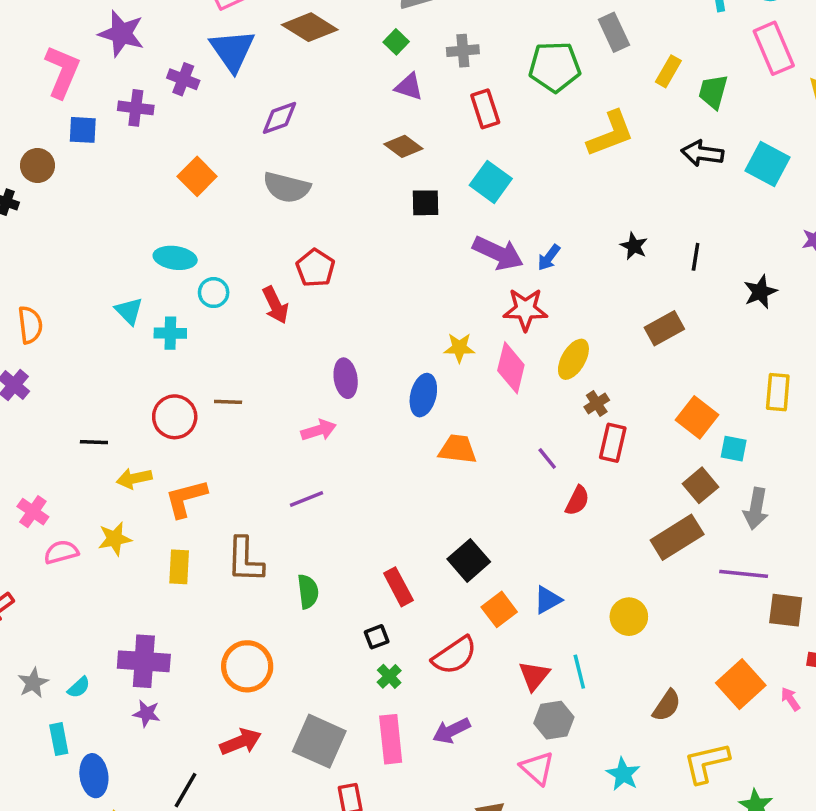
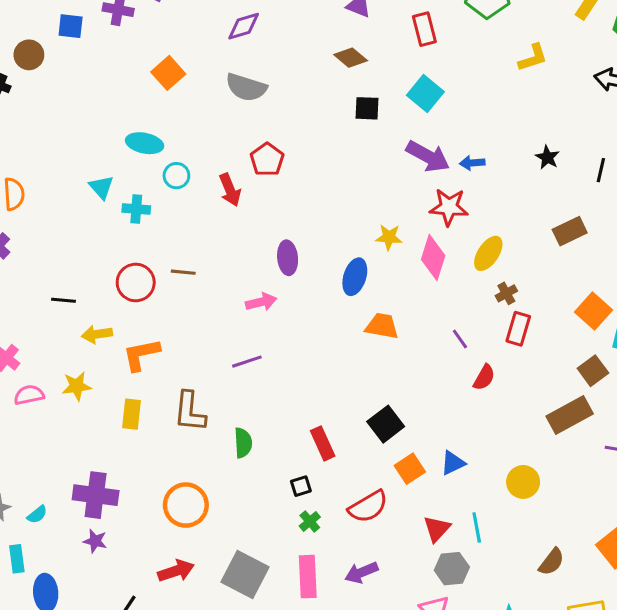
yellow L-shape: (611, 134) -> (533, 58), size x0.7
blue arrow: (549, 257) -> (472, 163), turned 45

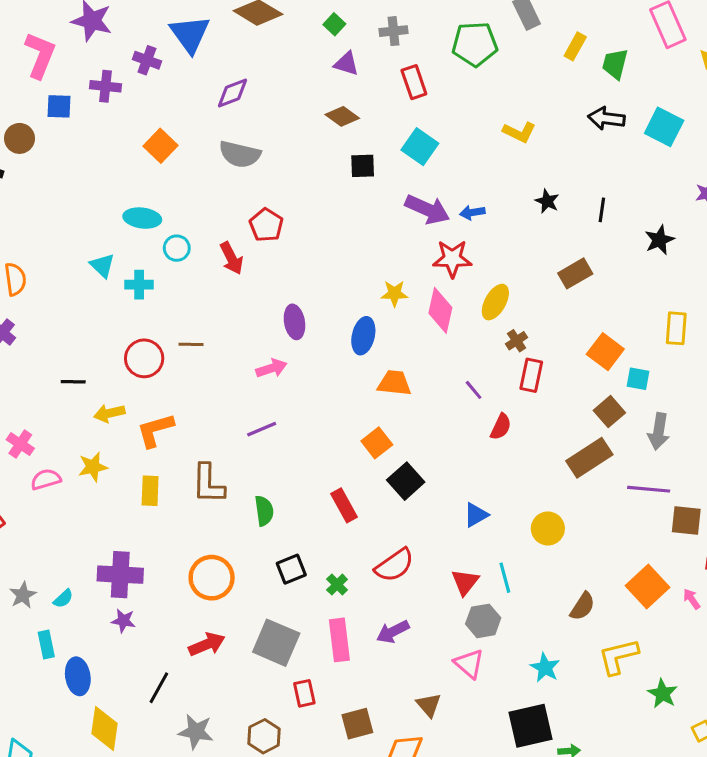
yellow L-shape: (533, 58) -> (519, 132), moved, turned 48
orange square: (410, 469) -> (377, 443), moved
black square: (301, 486) -> (291, 569), moved, size x1.4

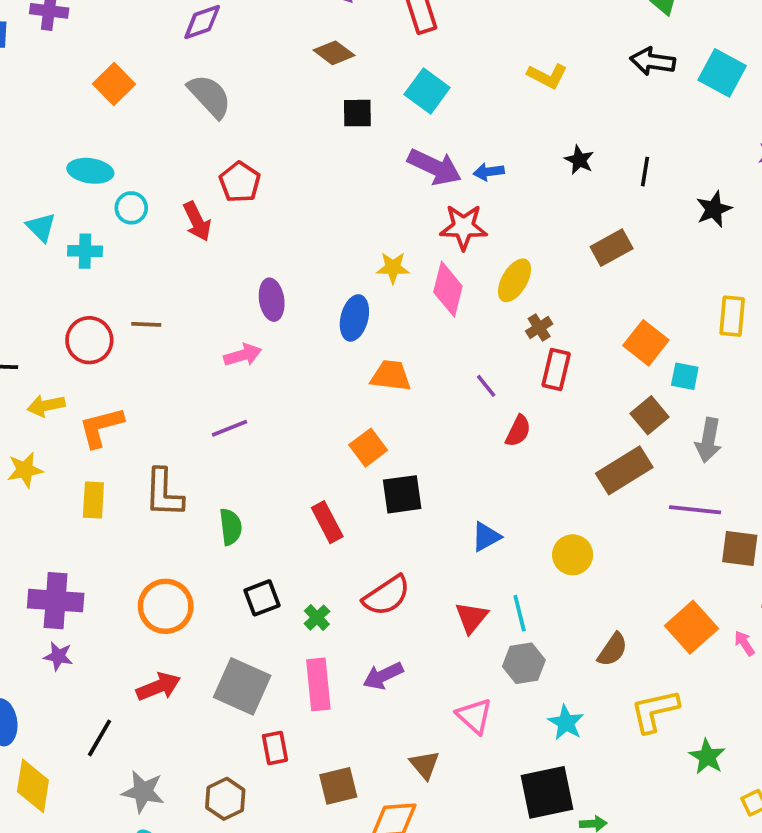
gray semicircle: (240, 154) -> (210, 96), turned -147
black square: (406, 481) -> (402, 494), turned 33
gray hexagon: (483, 621) -> (524, 663), moved

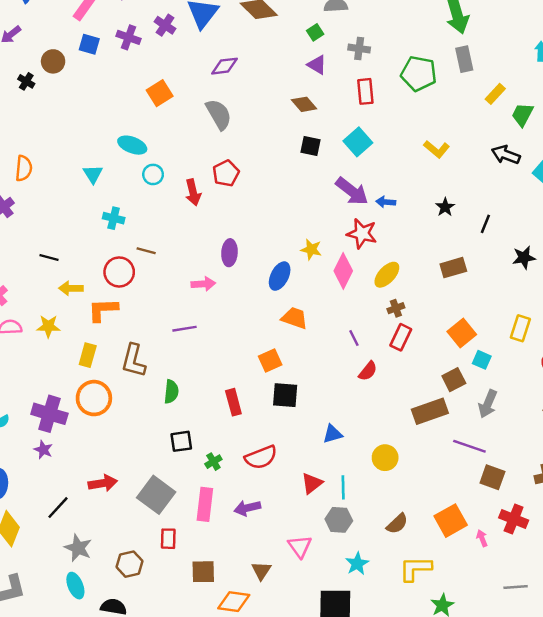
cyan cross: (85, 251) -> (114, 218), moved
red circle: (89, 340) -> (119, 272), moved
orange circle: (166, 606) -> (94, 398), moved

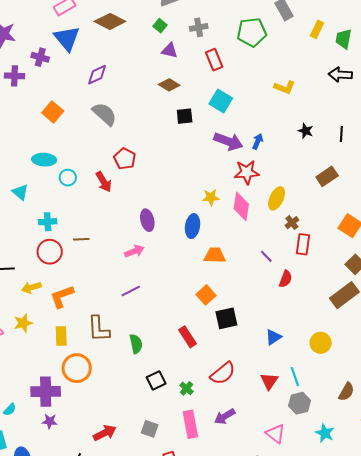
blue arrow: (386, 202) -> (258, 141), turned 126
red circle: (119, 272) -> (50, 252), moved
gray square: (156, 495) -> (150, 429), size x0.6

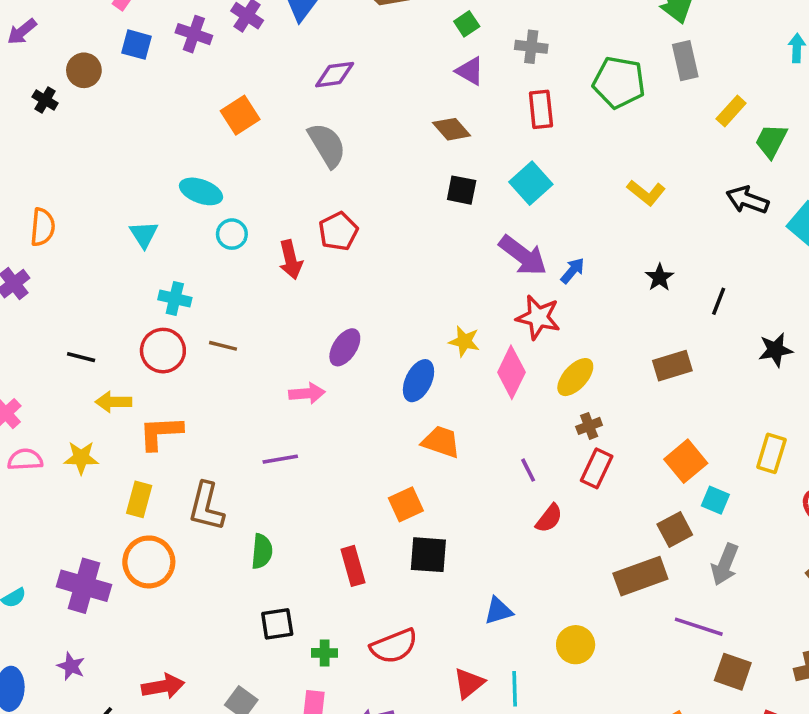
purple ellipse: (147, 220) -> (345, 347), turned 30
green cross: (186, 388) -> (325, 653), turned 32
purple star: (50, 421) -> (71, 666), moved

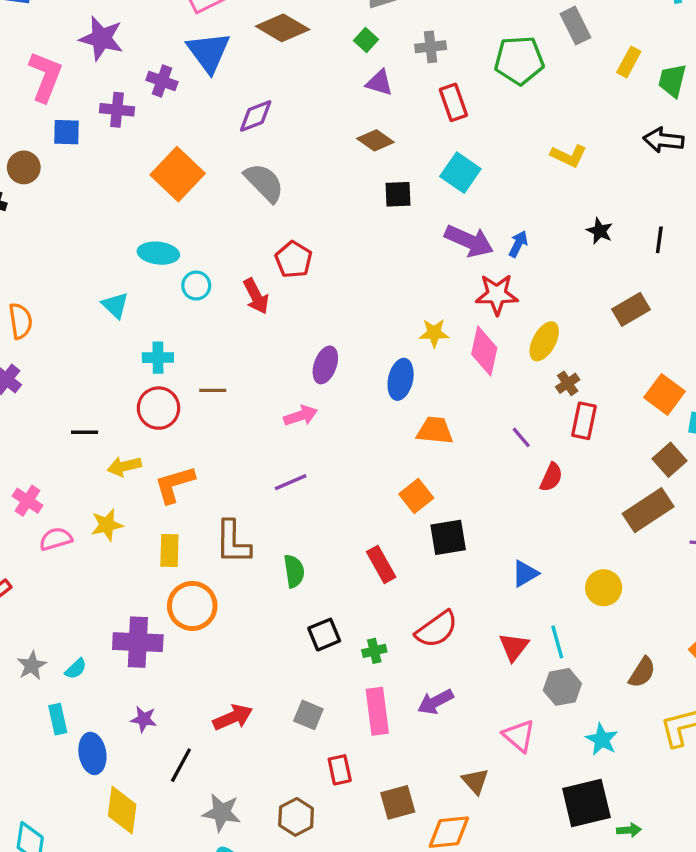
orange square: (240, 115) -> (178, 174), size x1.4

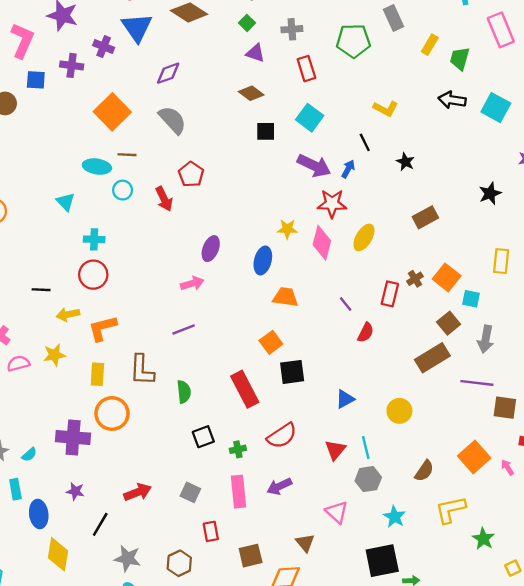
black line: (659, 240) -> (365, 142), moved, turned -36
brown cross: (568, 383) -> (415, 279), moved
brown line: (213, 390) -> (127, 155), moved
red rectangle: (381, 564) -> (245, 389), size x1.4

